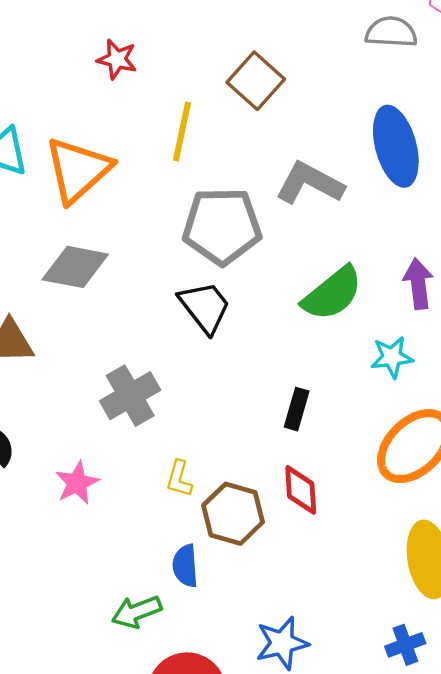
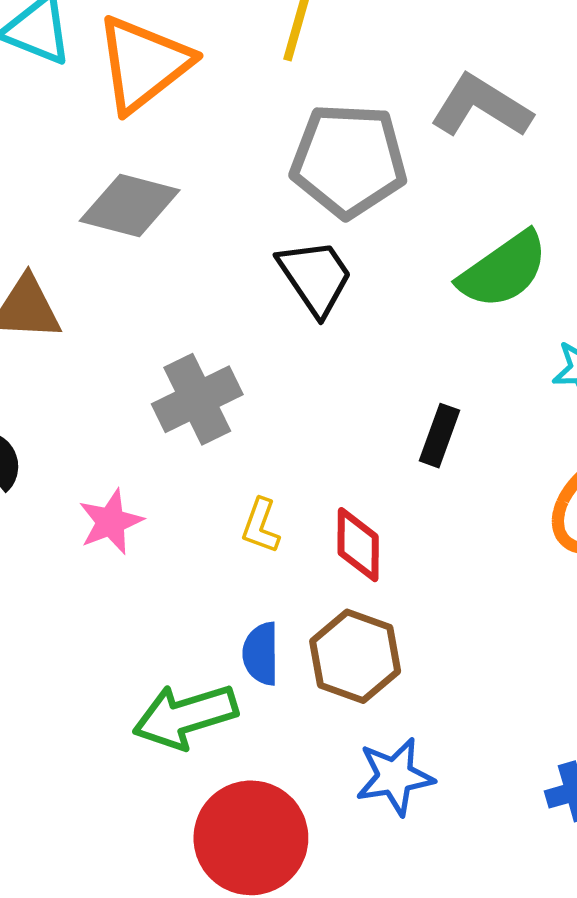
red diamond: (301, 490) -> (358, 545), moved
brown hexagon: (233, 514) -> (355, 656), moved
green arrow: (137, 612) -> (185, 716), size x1.4

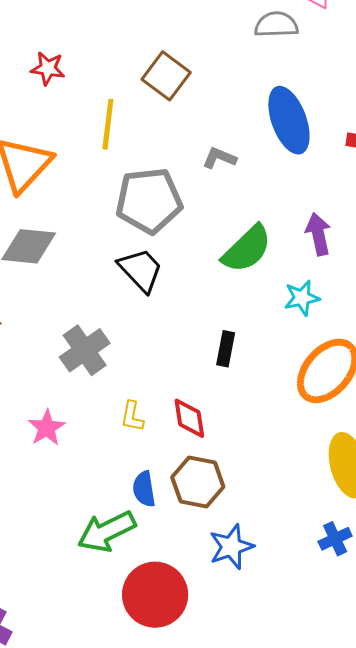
gray L-shape: (481, 106) -> (219, 158), size x0.6

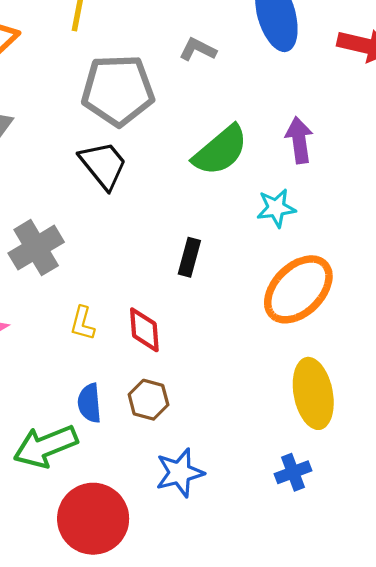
brown hexagon: (198, 482) -> (148, 400), size x0.7

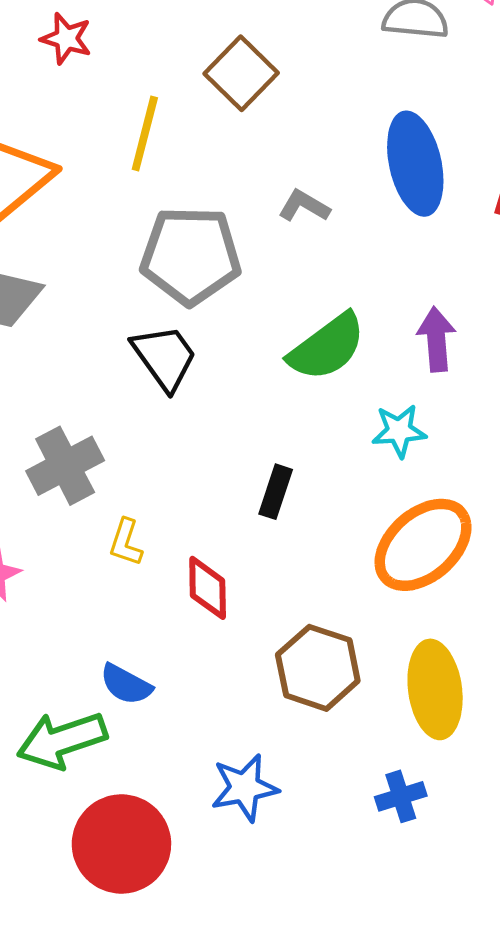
yellow L-shape: (82, 323) -> (126, 542), moved
brown hexagon: (148, 400) -> (318, 668), moved, size x1.5
blue semicircle: (90, 403) -> (126, 684), turned -60

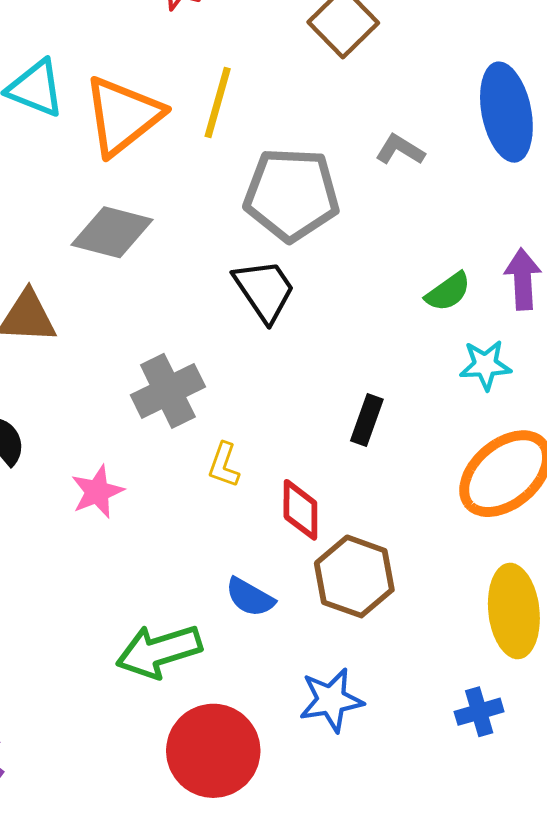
yellow line: (145, 134) -> (218, 103), moved
green semicircle: (327, 347) -> (448, 292), moved, size x0.6
brown hexagon: (318, 668) -> (354, 576), moved
blue semicircle: (126, 684) -> (250, 597), moved

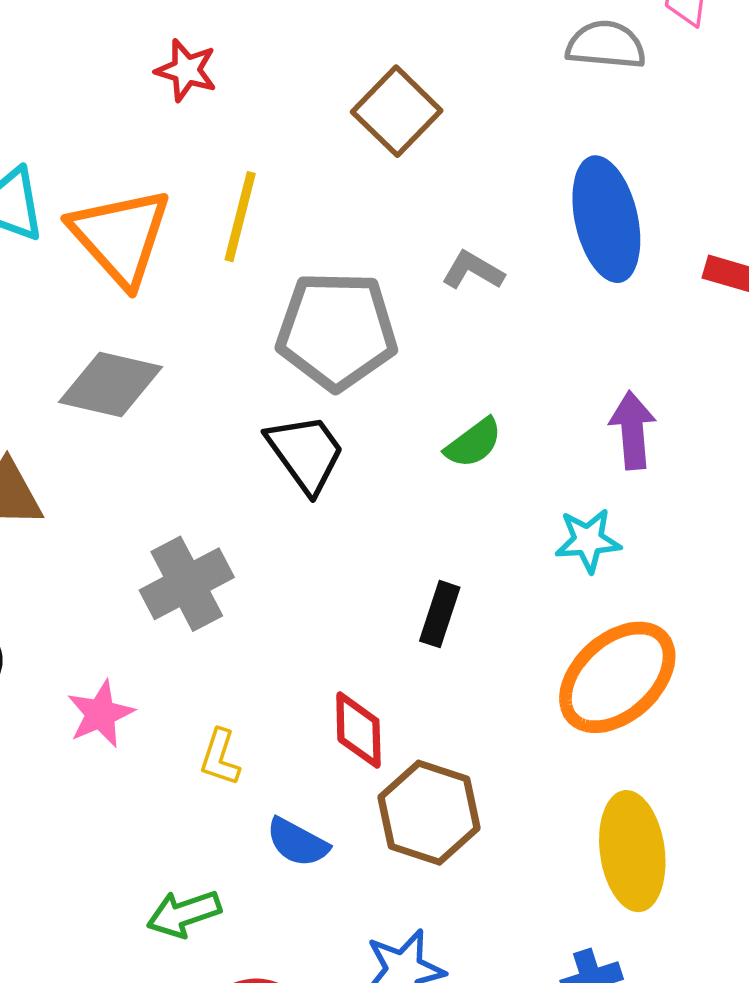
orange triangle: (123, 116) -> (120, 237), turned -32
green semicircle: (448, 292) -> (474, 443), moved
yellow L-shape: (224, 465) -> (220, 757), moved
green arrow: (159, 651) -> (184, 914), size x0.7

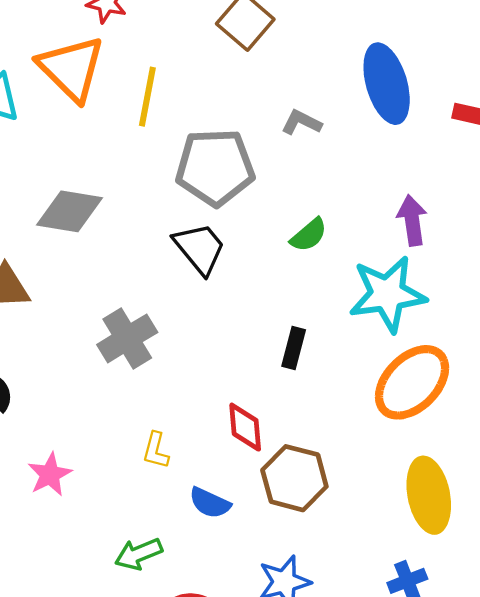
orange triangle: (120, 237) -> (71, 68), moved
cyan star: (588, 540) -> (387, 294), size x1.8
pink star: (100, 714) -> (50, 474), moved

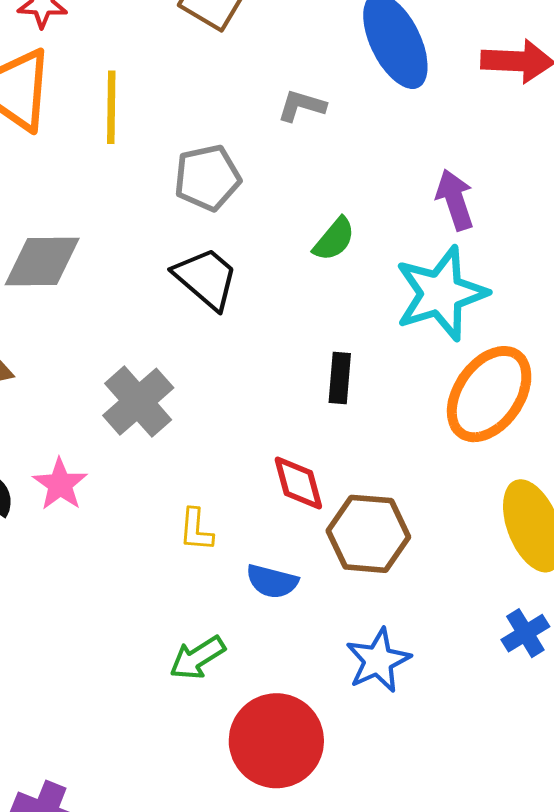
gray pentagon: (215, 167) -> (207, 178), size x0.7
pink star: (50, 474) -> (60, 484), moved

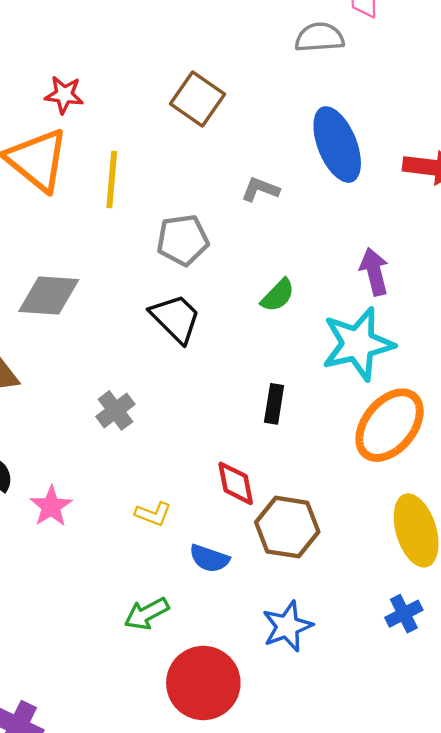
gray cross: (138, 402) -> (115, 410), size x0.7
pink star: (60, 484) -> (51, 506), moved
yellow L-shape: (196, 530) -> (153, 514), turned -78

